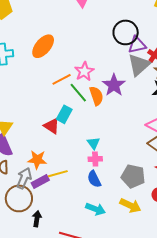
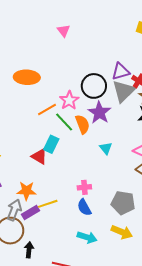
black circle: (126, 32) -> (94, 86), moved
orange ellipse: (43, 46) -> (27, 77), turned 55
cyan triangle: (94, 143) -> (106, 148), moved

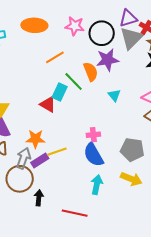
pink star: (69, 100) -> (75, 26), moved, turned -30
purple star: (99, 113) -> (107, 60), turned 30
green line: (64, 122) -> (74, 81), moved
blue semicircle: (84, 207) -> (93, 155), size x1.4
cyan arrow: (87, 237) -> (97, 185), turned -96

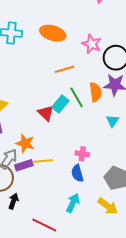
blue semicircle: (93, 155) -> (77, 173), size x0.7

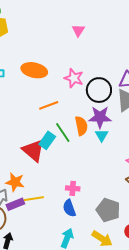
red triangle: (46, 113) -> (33, 150), size x1.4
cyan triangle: (112, 121) -> (102, 135), moved

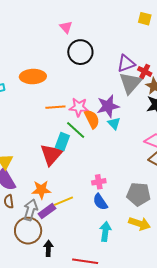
pink star: (74, 78) -> (79, 107), moved
black circle: (99, 90) -> (80, 52), moved
orange line: (49, 105) -> (55, 107), turned 30
red triangle: (33, 150) -> (51, 154), turned 45

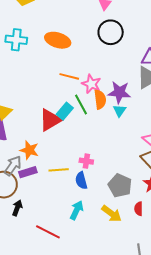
yellow line: (64, 201) -> (59, 170), moved

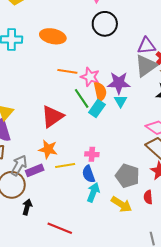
cyan rectangle: (65, 111) -> (97, 108), moved
orange star: (29, 150) -> (48, 149), moved
cyan arrow: (77, 210) -> (93, 192), moved

